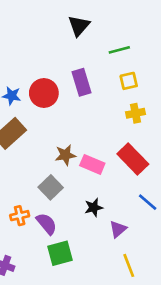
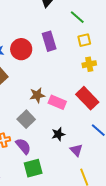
green line: (119, 50) -> (77, 17), turned 56
purple triangle: (118, 229) -> (76, 150), turned -32

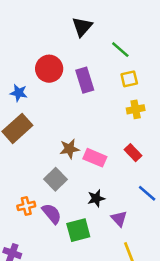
red circle: (21, 49) -> (49, 69), moved
red rectangle: (87, 98) -> (133, 153), size x0.6
green square: (33, 168) -> (78, 230), moved

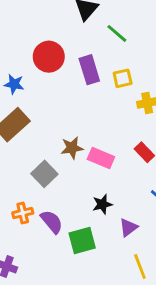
green line: (120, 50) -> (117, 33), moved
yellow square: (129, 79) -> (123, 78), moved
gray square: (55, 179) -> (44, 174), moved
purple triangle: (119, 219) -> (128, 227), turned 36

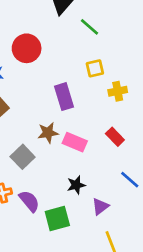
purple rectangle: (89, 70) -> (64, 97), moved

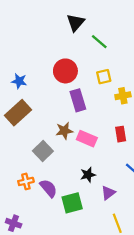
red circle: (27, 48) -> (65, 71), moved
red rectangle: (115, 137) -> (121, 134), turned 35

